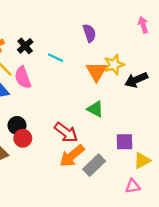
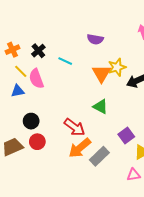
purple semicircle: (89, 33) -> (95, 39), turned 119
red circle: (23, 138) -> (37, 142), moved
purple square: (125, 142) -> (126, 136), turned -35

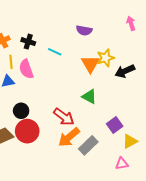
black cross: (38, 51) -> (28, 42), turned -32
yellow line: (21, 71) -> (11, 62), turned 40
red circle: (37, 142) -> (27, 131), size x1.5

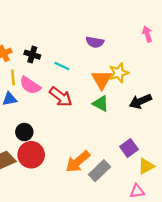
pink semicircle: (26, 69) -> (30, 85), turned -36
black arrow: (125, 71) -> (140, 101), moved
green triangle: (89, 97) -> (101, 104), moved
red arrow: (64, 117) -> (61, 97), moved

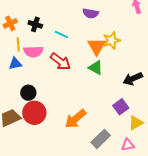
pink semicircle: (30, 85) -> (33, 52), turned -36
black arrow: (140, 101) -> (133, 79), moved
gray rectangle: (99, 171) -> (101, 139), moved

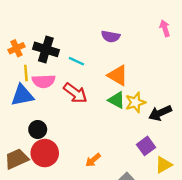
black cross: (35, 24) -> (46, 49), size x1.5
yellow star: (112, 40) -> (135, 102), moved
orange triangle: (97, 47) -> (118, 75), turned -30
blue triangle: (15, 64) -> (22, 95), size x1.5
orange arrow: (76, 119) -> (93, 160), size x0.6

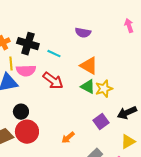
black arrow: (160, 113) -> (127, 113), moved
purple square: (146, 146) -> (101, 122), moved

